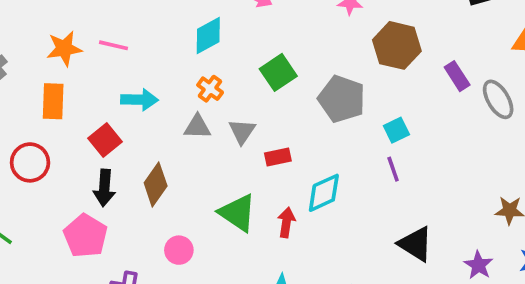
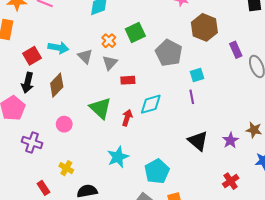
orange cross: (210, 89) -> (109, 41), moved
cyan arrow: (139, 100) -> (58, 48), moved
gray triangle: (197, 127) -> (85, 56), turned 35
purple star: (478, 265) -> (230, 140), moved

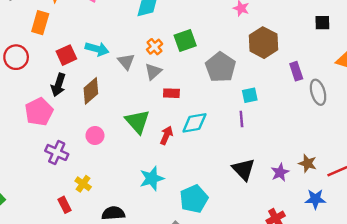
yellow cross: (66, 168) -> (83, 184), moved

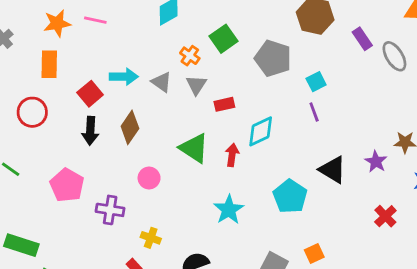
pink pentagon: (39, 112) -> (67, 185), moved
cyan pentagon: (194, 199) -> (290, 196), moved

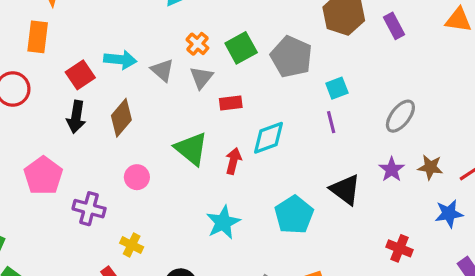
green square: (223, 39) -> (241, 48), moved
purple rectangle: (362, 39) -> (394, 26), moved
gray ellipse: (394, 56) -> (400, 116), moved, turned 64
purple star: (376, 162) -> (392, 169), moved
red cross: (385, 216) -> (399, 248), turned -30

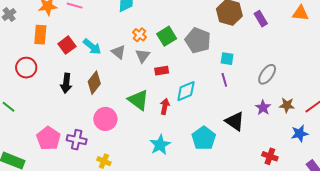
cyan arrow: (120, 60) -> (92, 47), turned 36
red square: (80, 75) -> (67, 45), moved
cyan square: (337, 88) -> (227, 59), turned 32
pink pentagon: (43, 176) -> (48, 138), moved
pink circle: (137, 177) -> (105, 119), size x1.5

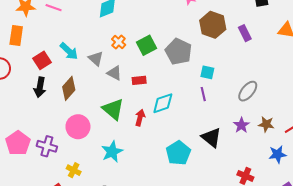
red square: (67, 45) -> (42, 60), moved
gray triangle: (143, 56) -> (114, 73), moved, turned -42
cyan star: (160, 145) -> (112, 152), moved

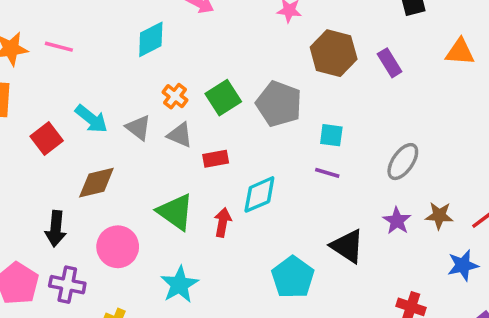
gray triangle: (114, 73) -> (180, 135), moved
black arrow: (40, 87) -> (56, 229), moved
brown diamond: (69, 88) -> (96, 183), turned 40
purple line: (203, 94) -> (327, 173), turned -56

